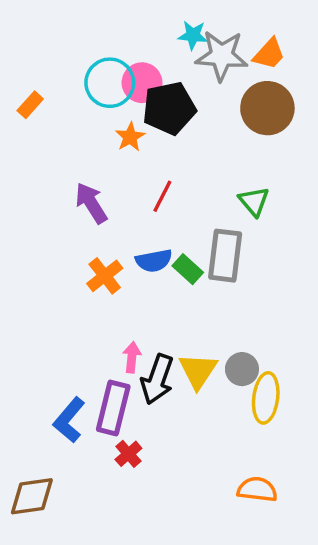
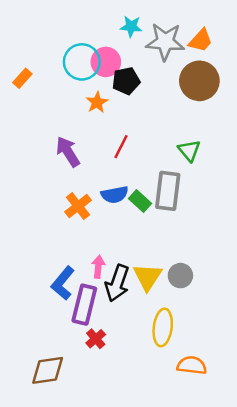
cyan star: (193, 35) -> (131, 26), moved
black pentagon: (169, 108) -> (126, 81), size x0.7
yellow ellipse: (266, 398) -> (163, 327), moved
blue L-shape: (69, 420) -> (63, 283), moved
brown diamond: (32, 496) -> (48, 370), moved

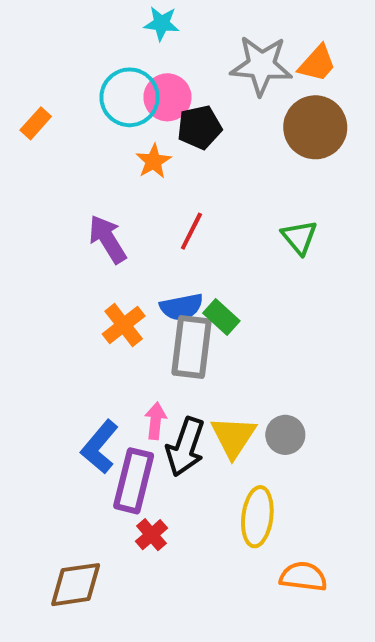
cyan star: (131, 26) -> (161, 23), moved
gray rectangle: (168, 191) -> (191, 347), moved

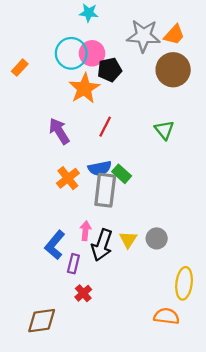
orange star: (153, 161) -> (84, 88), size x1.6
yellow triangle: (233, 437) -> (128, 240), size x0.7
purple rectangle: (134, 481) -> (73, 264), size x0.6
yellow ellipse: (257, 517) -> (184, 283), moved

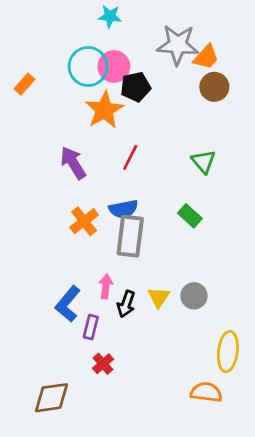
orange trapezoid: (174, 35) -> (206, 57), moved
brown circle: (173, 70) -> (214, 87), size x0.7
green rectangle: (122, 174) -> (190, 216), moved
black arrow: (102, 245) -> (126, 304), size x0.7

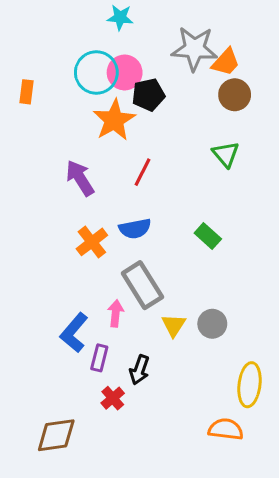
orange rectangle: (24, 84) -> (26, 92), turned -35
green triangle: (203, 161) -> (226, 154), moved
gray rectangle: (130, 236) -> (142, 285), moved, turned -39
black arrow: (126, 304) -> (139, 370), moved

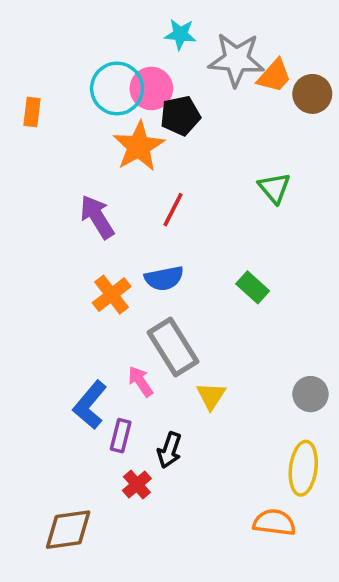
cyan star: (120, 17) -> (180, 34), moved
brown circle: (235, 95) -> (312, 94), moved
pink arrow: (116, 313) -> (141, 381), turned -40
gray circle: (212, 324) -> (310, 394), moved

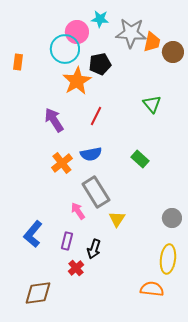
orange trapezoid: (274, 76) -> (152, 42), turned -30
pink circle: (151, 88) -> (77, 32), moved
blue L-shape: (90, 405) -> (33, 234), moved

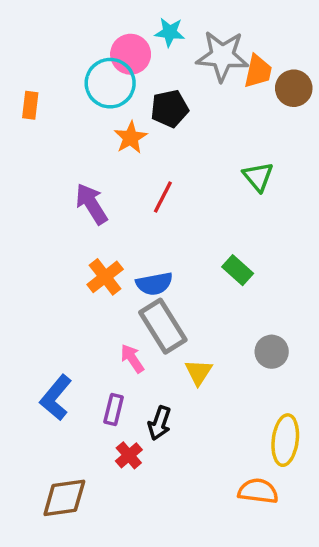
orange star: (77, 81) -> (131, 138), size x0.7
blue semicircle: (91, 154) -> (154, 284), moved
gray circle: (172, 218) -> (272, 352), moved

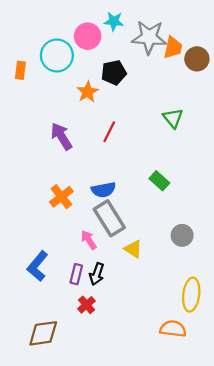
cyan circle: (110, 83) -> (57, 55), moved
orange cross: (105, 277) -> (61, 197), moved
yellow triangle: (199, 372) -> (133, 249), turned -30
black arrow: (159, 423) -> (97, 274), moved

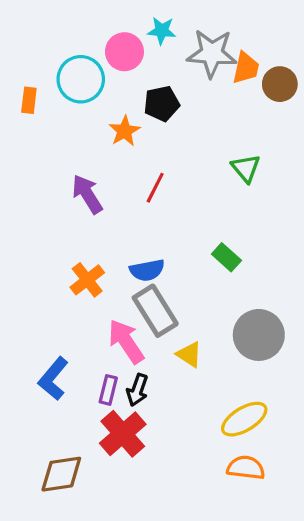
gray circle: (182, 235) -> (259, 335), size x1.6
pink arrow: (89, 240) -> (126, 341), size x1.6
yellow ellipse: (191, 295) -> (244, 419), moved, turned 52
red cross: (86, 305) -> (123, 434), size x1.8

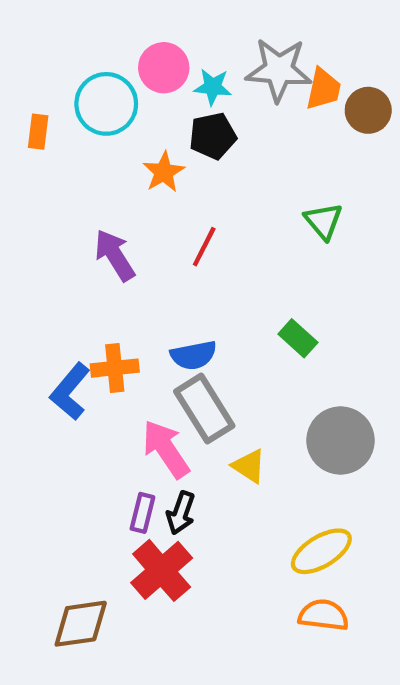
cyan star: (162, 31) -> (213, 87), moved
orange cross: (87, 280) -> (115, 368), turned 32
blue L-shape: (53, 379) -> (70, 391), moved

